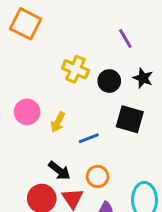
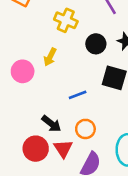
yellow cross: (75, 69) -> (66, 20), moved
yellow arrow: (58, 122) -> (50, 57), moved

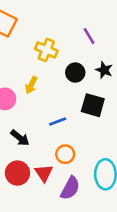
black arrow: (51, 124) -> (20, 138), moved

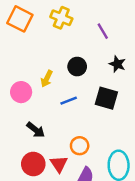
yellow cross: (46, 50) -> (61, 18), moved
black circle: (75, 73) -> (77, 67), moved
blue line: (58, 122) -> (69, 101), moved

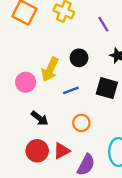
yellow arrow: (47, 79) -> (50, 69), size x1.5
orange circle: (80, 146) -> (81, 123), moved
red triangle: (59, 164) -> (62, 151), turned 36

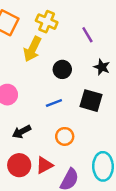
yellow arrow: (50, 69) -> (32, 49), moved
black arrow: (40, 118) -> (22, 132), turned 114

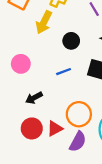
orange circle: (65, 136) -> (79, 114), moved, size x1.5

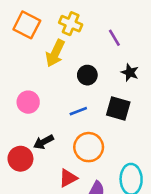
orange circle: (79, 114) -> (89, 147), moved
red circle: (32, 128) -> (20, 159), moved

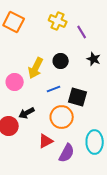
yellow cross: (71, 24) -> (58, 21), moved
yellow arrow: (55, 53) -> (36, 68), moved
black square: (118, 109) -> (78, 97), moved

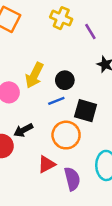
black circle: (61, 61) -> (65, 80), moved
purple semicircle: (67, 153) -> (72, 179), turned -42

